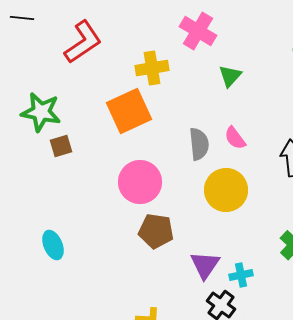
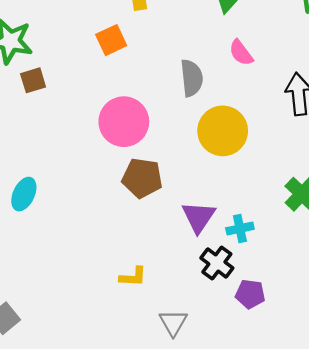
orange square: (129, 111) -> (111, 40), size x0.6
pink semicircle: (235, 138) -> (241, 53), moved
cyan ellipse: (53, 245) -> (24, 194), turned 48

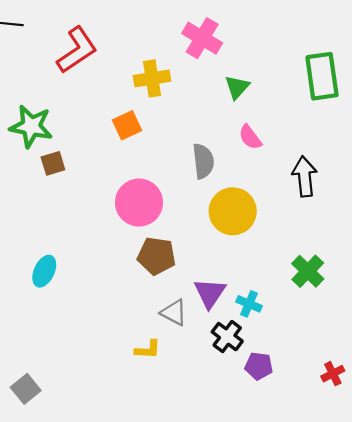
cyan cross: (240, 229) -> (249, 304), turned 35
gray triangle: (173, 323) -> (174, 313), moved, turned -32

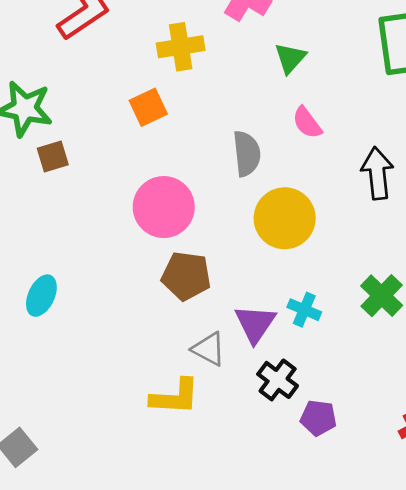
cyan cross: (249, 304) -> (304, 310), moved
yellow L-shape: (148, 350) -> (175, 397), size x1.5

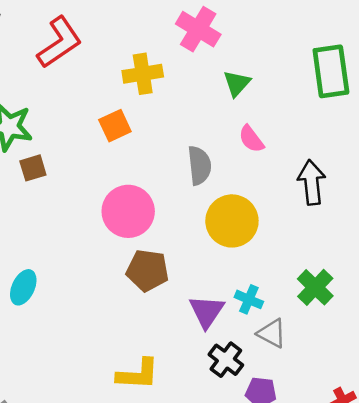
gray triangle: (209, 349) -> (272, 333), moved

